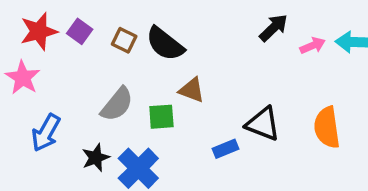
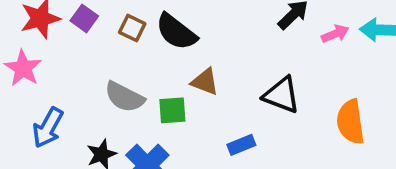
gray semicircle: (117, 104) -> (124, 97), turned 78
black triangle: (263, 124) -> (282, 95), moved

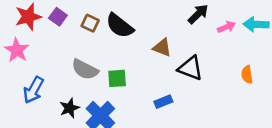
brown triangle: (205, 82) -> (162, 48), moved
orange semicircle: (351, 122) -> (247, 75), moved, size x0.6

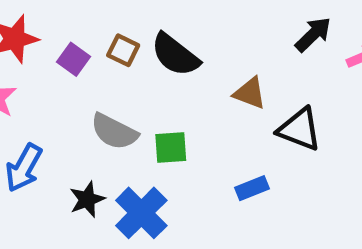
purple square: (58, 17) -> (73, 59), moved

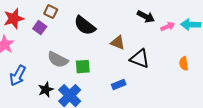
black arrow: (313, 34) -> (146, 17), turned 72
brown square: (123, 50) -> (51, 12), moved

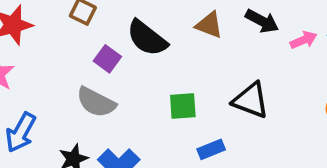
purple square: (40, 28) -> (107, 59), moved
brown triangle: (118, 43) -> (209, 25), moved
green square: (83, 67) -> (183, 106), moved

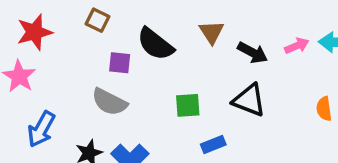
black arrow: (262, 21) -> (252, 53), moved
brown triangle: (209, 25) -> (212, 32), turned 36
purple square: (107, 59) -> (120, 63), turned -30

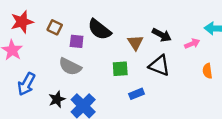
brown square: (97, 20) -> (55, 27), moved
brown triangle: (212, 32) -> (135, 43), moved
pink arrow: (297, 46) -> (192, 44), moved

